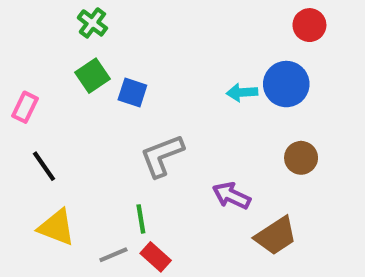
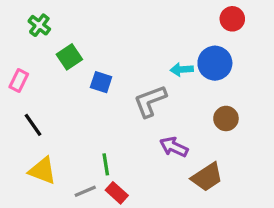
green cross: (92, 23) -> (39, 25), moved
blue square: (132, 92) -> (101, 82), moved
gray L-shape: (162, 156) -> (150, 101), moved

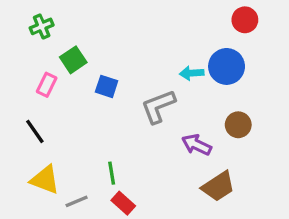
green cross: (39, 25) -> (42, 26), turned 30
pink rectangle: (19, 81) -> (47, 85), moved
purple arrow: (174, 147) -> (197, 145), moved
gray line: (85, 191) -> (77, 201), moved

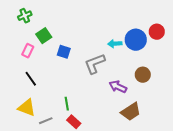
red circle: (245, 20) -> (157, 32), moved
black line: (35, 131) -> (31, 79), moved

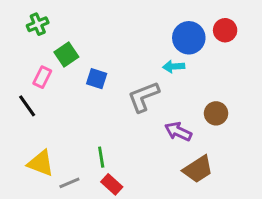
red circle: (157, 32) -> (225, 30), moved
blue circle: (136, 40) -> (189, 38), moved
black line: (31, 79) -> (27, 106), moved

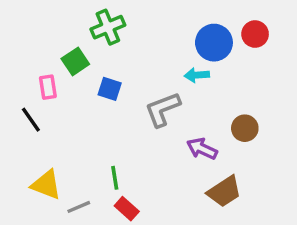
green cross: (38, 24) -> (108, 27), moved, size x1.4
pink rectangle: (42, 77) -> (48, 87), turned -35

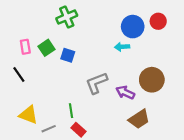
green square: (75, 61) -> (47, 48), moved
pink rectangle: (48, 87) -> (25, 47), moved
gray L-shape: (163, 109) -> (97, 83), moved
brown circle: (245, 128) -> (152, 80), size x1.5

